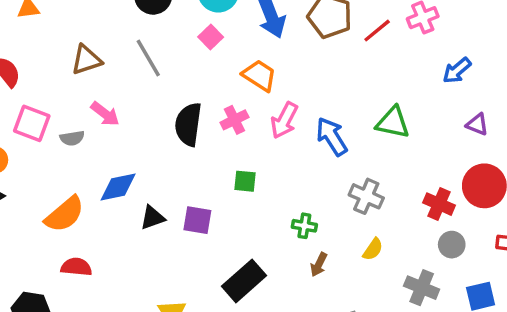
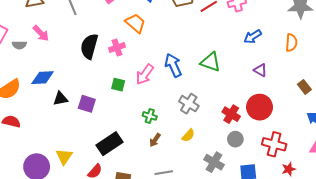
pink arrow: (284, 120) -> (145, 74), moved

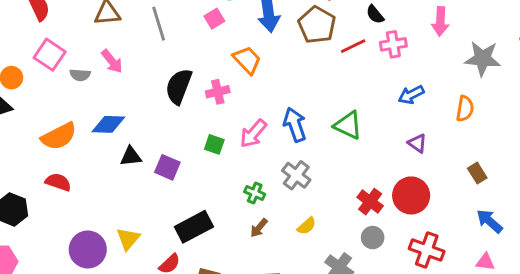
gray cross: (189, 104) -> (296, 175), moved

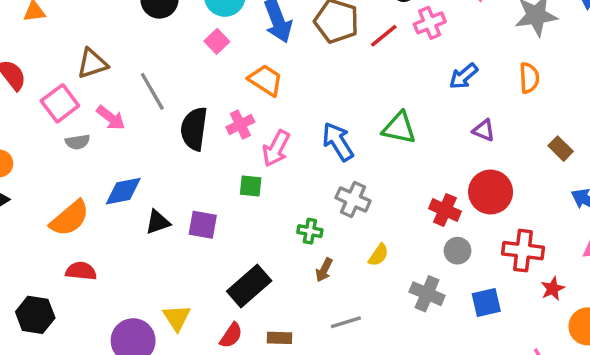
gray line: (159, 24) -> (152, 91), moved
pink square: (50, 55) -> (60, 103), moved, turned 32
pink arrow: (253, 134) -> (276, 148), moved

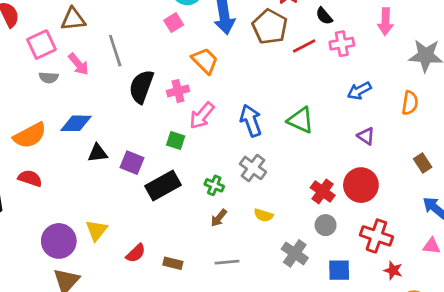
yellow semicircle: (378, 255) -> (263, 215), turned 60
black rectangle: (249, 286) -> (163, 186), moved
red star: (553, 289) -> (393, 270), turned 30

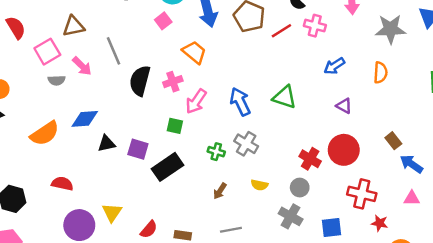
pink cross: (342, 44) -> (315, 26), turned 30
brown rectangle: (423, 163) -> (393, 141), moved
red semicircle: (30, 178) -> (62, 184), moved
green cross: (214, 185) -> (216, 152), moved
gray circle: (326, 225) -> (300, 188), moved

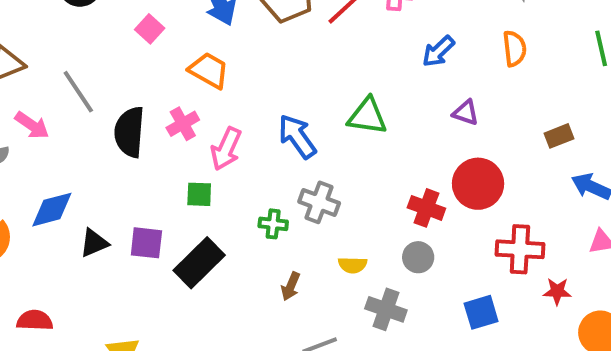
brown rectangle: (393, 141) -> (559, 136), moved, turned -63
gray cross: (291, 216) -> (386, 309), moved

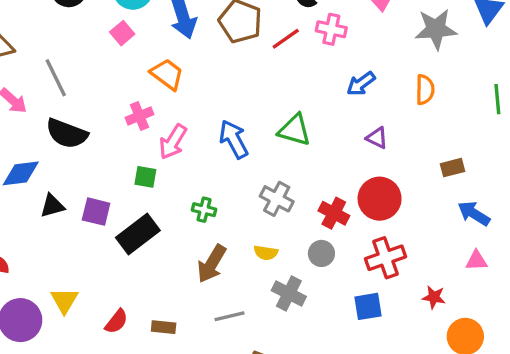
black semicircle: (129, 132) -> (67, 134), moved, turned -81
gray cross: (319, 202) -> (277, 199), moved
red cross: (520, 249) -> (385, 258), moved, turned -30
brown arrow: (291, 286) -> (212, 264), size x1.6

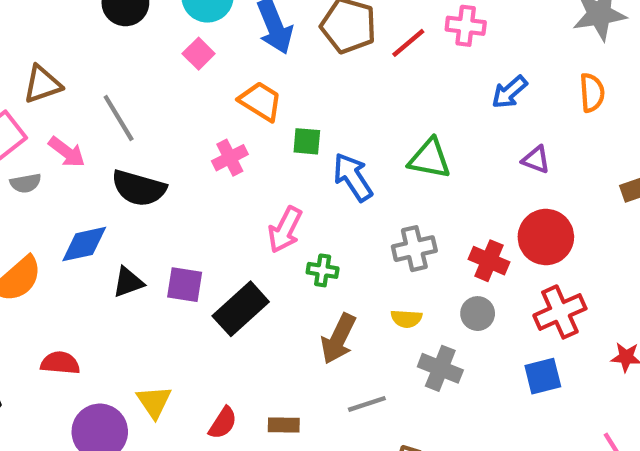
pink arrow: (173, 142) -> (285, 230), moved
green square: (145, 177) -> (307, 141), moved
gray cross: (277, 199) -> (414, 249), turned -36

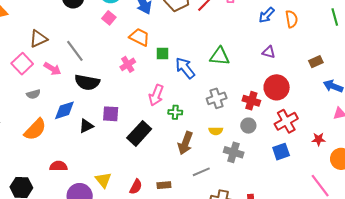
blue arrow: (509, 92) -> (267, 15), moved
gray semicircle: (26, 183) -> (33, 94), moved
purple square: (185, 285) -> (111, 114), moved

